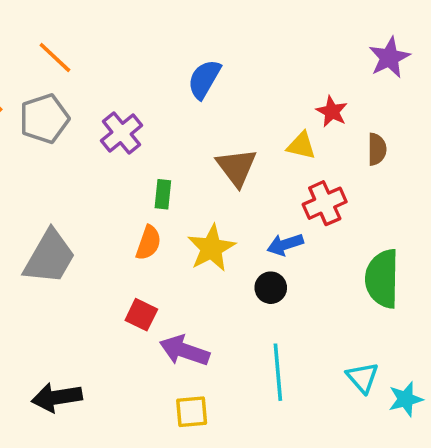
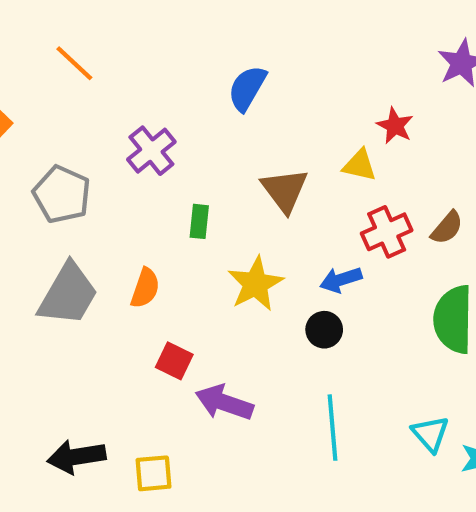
gray pentagon: (44, 119) -> (62, 194), moved, turned -30
brown semicircle: (377, 149) -> (447, 228), moved, turned 40
orange semicircle: (148, 243) -> (145, 288), moved
yellow square: (192, 412) -> (153, 473), moved

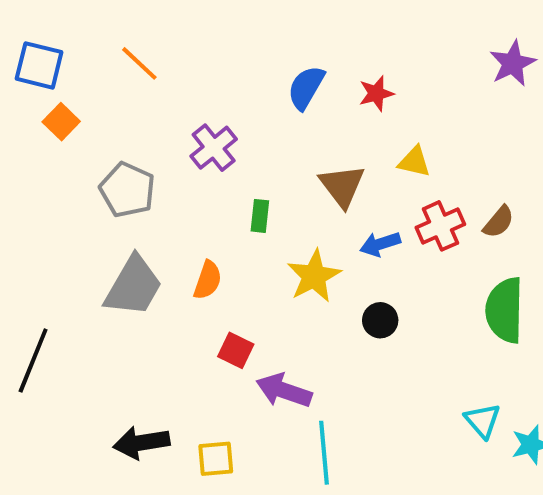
red star: (395, 126) -> (376, 94), moved, turned 30
blue arrow: (341, 280) -> (380, 244), moved
cyan line: (332, 428) -> (324, 453), moved

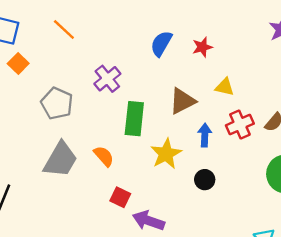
brown triangle: (342, 186) -> (182, 101), turned 40
green rectangle: (260, 216) -> (134, 119), size x1.8
blue arrow: (380, 244) -> (205, 135), turned 110
orange semicircle: (208, 280) -> (104, 156), turned -60

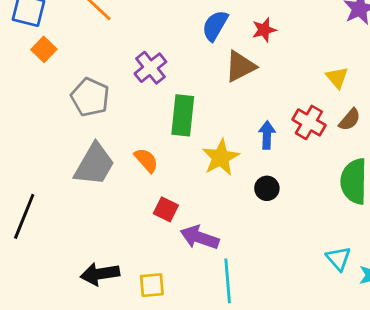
yellow triangle: (225, 87) -> (337, 78), moved, turned 36
brown triangle: (182, 101) -> (240, 66), moved
red cross: (240, 124) -> (309, 122), turned -36

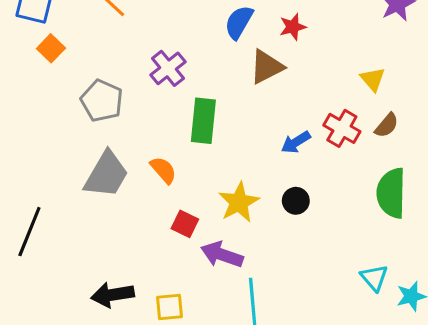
blue arrow: (267, 135) -> (296, 142), turned -124
yellow star: (221, 157) -> (239, 202), moved

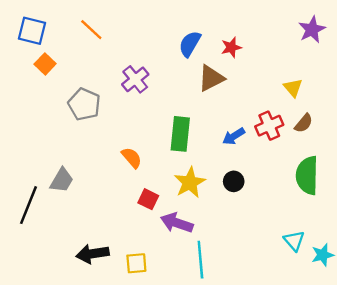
green rectangle: (203, 121) -> (180, 134), moved
red cross: (342, 128) -> (269, 126), turned 36
gray trapezoid: (106, 175) -> (62, 180), moved, size x0.7

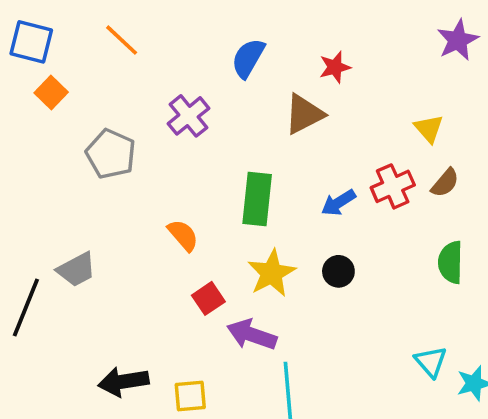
blue semicircle: (190, 44) -> (248, 58), moved
green semicircle: (307, 175) -> (451, 262), size x0.7
gray trapezoid: (62, 180) -> (76, 270), turned 32
red square: (148, 199) -> (208, 298), turned 30

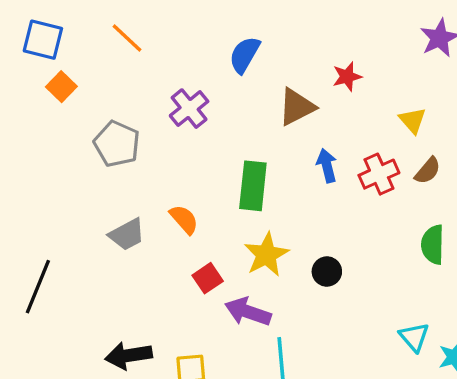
red star: (335, 67) -> (347, 77), moved
blue arrow: (338, 203) -> (327, 166), moved, turned 108
gray trapezoid: (76, 270) -> (127, 235), moved
black circle: (338, 271) -> (327, 271), moved

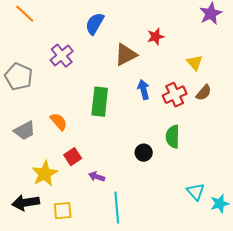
green semicircle: (433, 245) -> (173, 137), moved
yellow star: (266, 255) -> (45, 174), moved
purple arrow: (248, 312) -> (97, 177), size x0.6

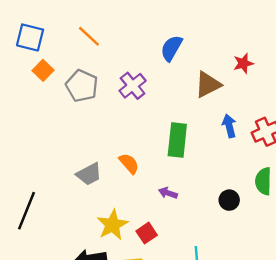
gray pentagon: (19, 77) -> (82, 86), moved
red square: (73, 157) -> (147, 233), moved
purple arrow: (97, 177) -> (168, 193), moved

